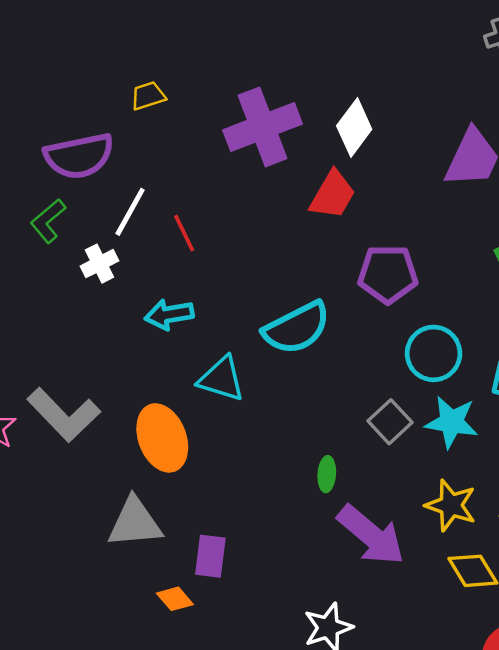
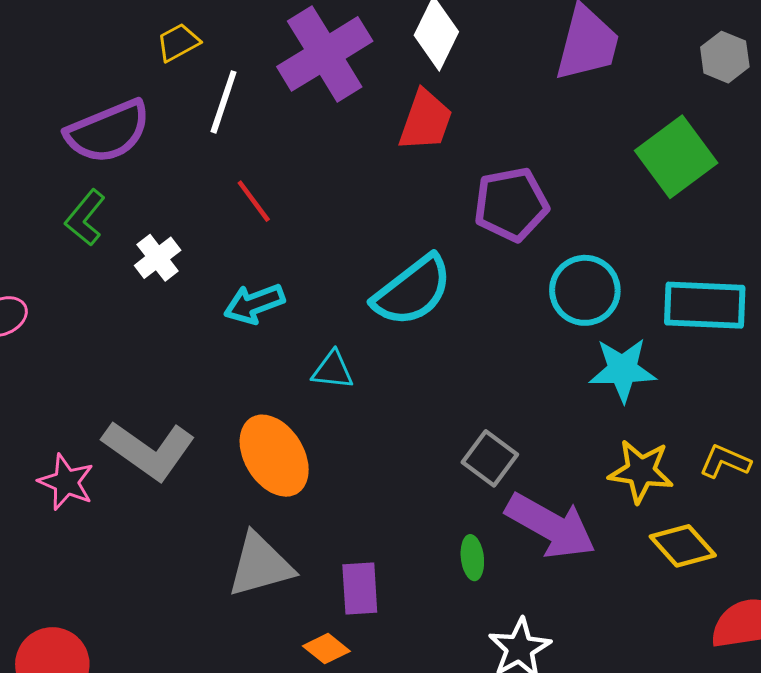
white line: (130, 212) -> (224, 102), moved
cyan triangle: (222, 379) -> (333, 370), size x0.7
gray square: (390, 422) -> (490, 458), moved
green ellipse: (327, 474) -> (472, 558), moved

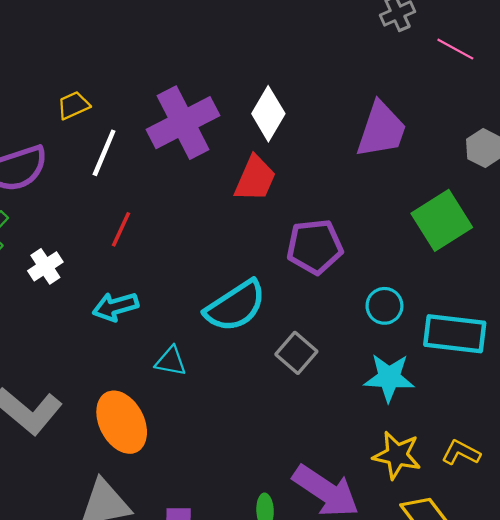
red line: (254, 201) -> (121, 229), turned 57
cyan circle: (585, 290) -> (384, 306), moved, size x0.7
gray square: (490, 458) -> (296, 353), moved

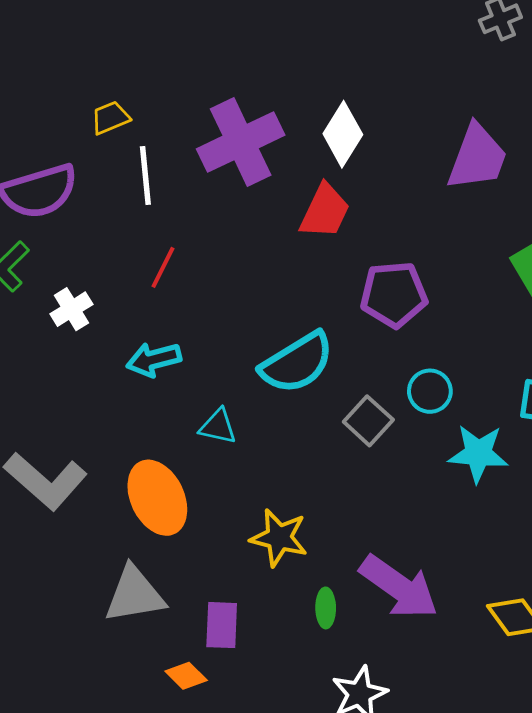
white line: (104, 153) -> (145, 176), turned -30
cyan circle: (384, 306) -> (430, 391), moved
yellow star: (397, 455) -> (279, 538), moved

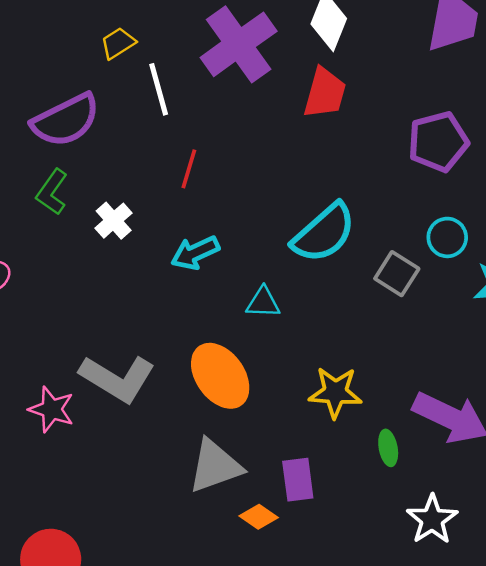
purple pentagon: (394, 294) -> (438, 142), moved
orange diamond: (186, 676) -> (259, 517), moved

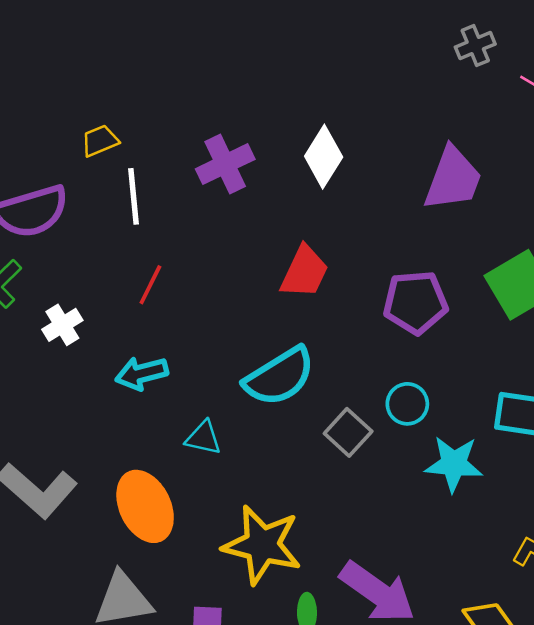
purple cross: (239, 44) -> (225, 164), size x0.7
red trapezoid: (325, 93) -> (304, 272), moved
yellow star: (335, 392) -> (262, 545), size x1.4

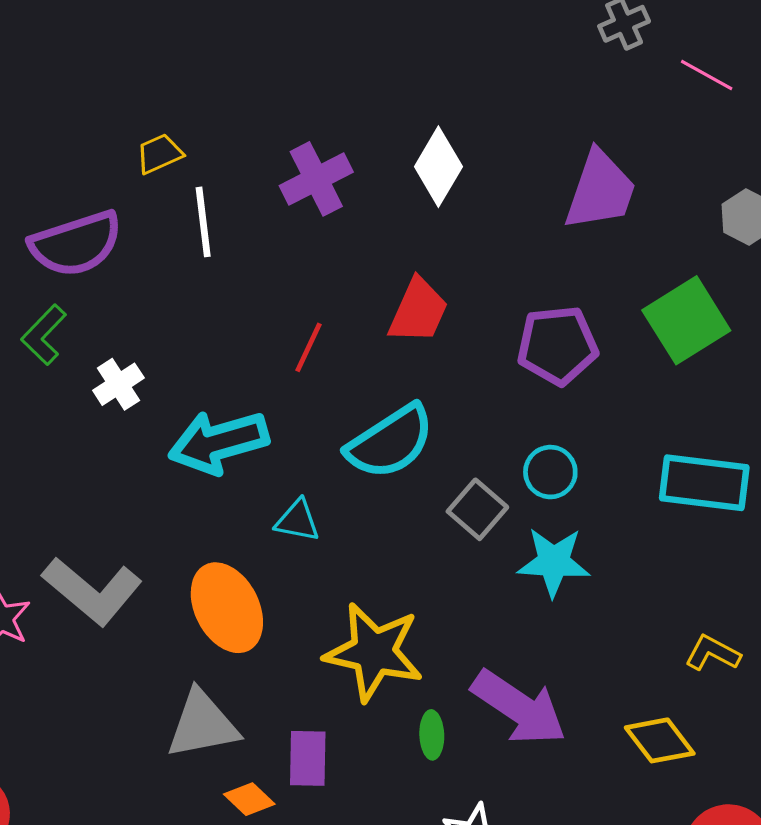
red line: (150, 285) -> (309, 347), moved
cyan arrow: (142, 373) -> (219, 442), size x1.5
cyan star: (454, 464) -> (554, 562), moved

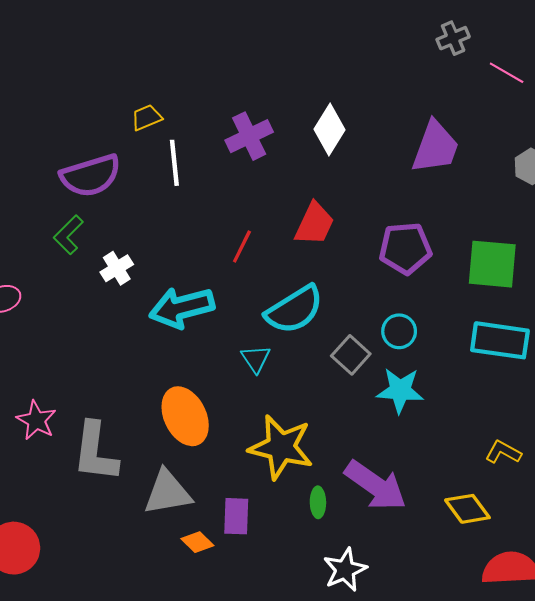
green square: (686, 320) -> (492, 264), moved, turned 36
cyan triangle: (297, 521) -> (256, 359), moved, turned 44
gray L-shape: (92, 591) -> (95, 452), moved, turned 56

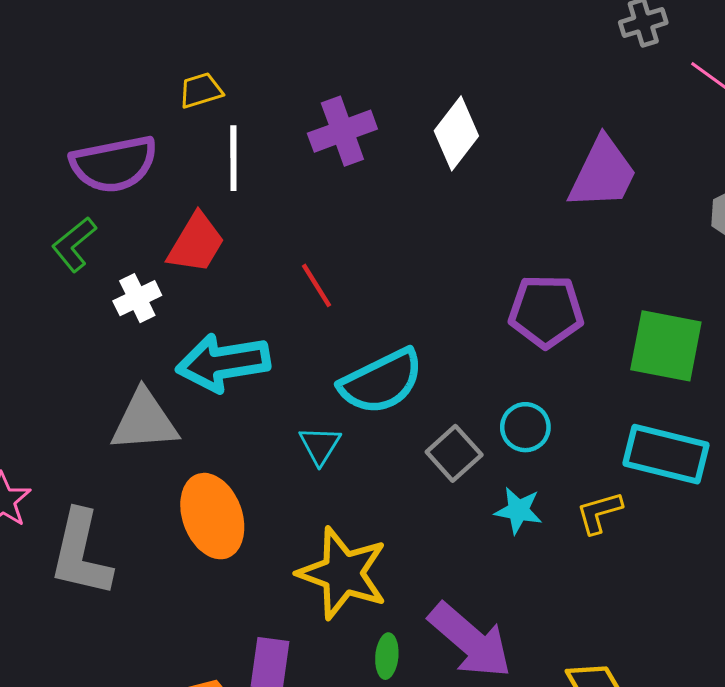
red trapezoid: (314, 224) -> (196, 243), moved
red line: (242, 246) -> (317, 285), turned -64
cyan star: (400, 390) -> (518, 510), size x0.7
yellow L-shape: (503, 452) -> (599, 513), moved, turned -51
gray triangle: (168, 493) -> (144, 421), moved

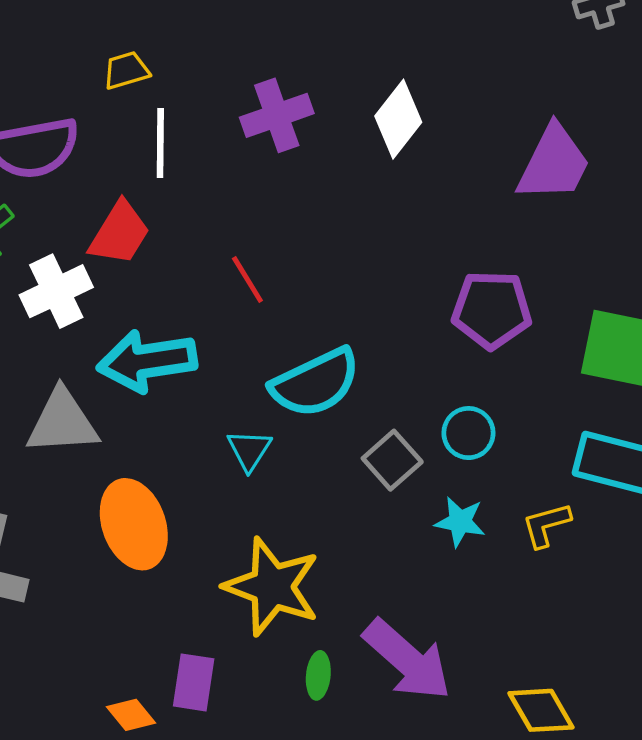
white cross: (137, 298) -> (56, 291), size x1.4

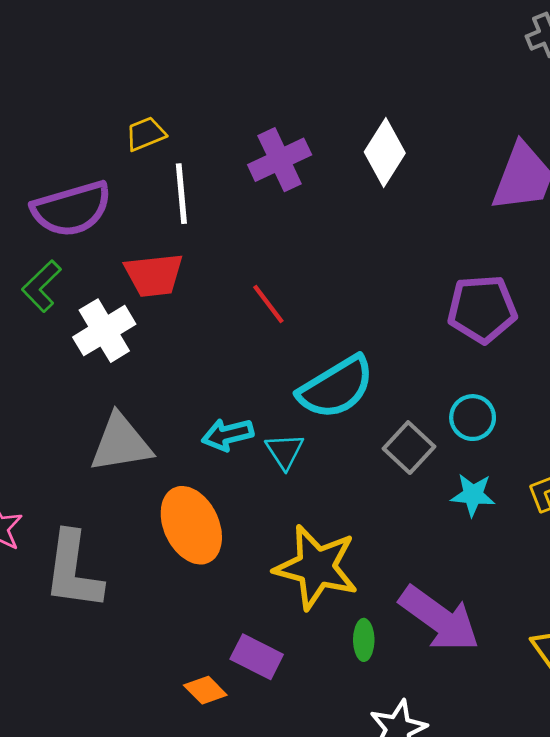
red trapezoid: (120, 233) -> (154, 275), turned 58
cyan arrow: (147, 361) -> (228, 435), moved, size x0.6
purple rectangle: (194, 682) -> (257, 657), turned -66

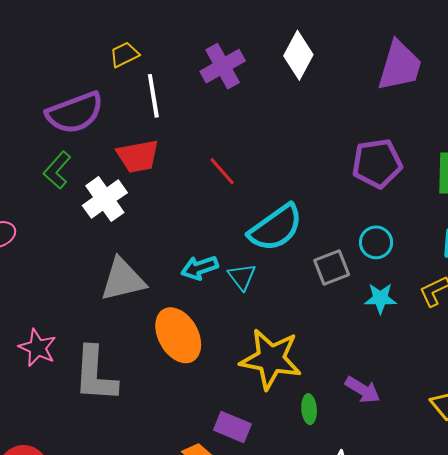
gray square: (409, 448) -> (332, 268), turned 30
purple arrow: (439, 619) -> (363, 390), size x0.6

